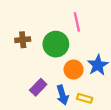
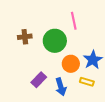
yellow rectangle: (85, 98) -> (87, 82), moved

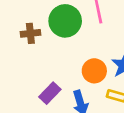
green circle: (55, 41) -> (65, 21), moved

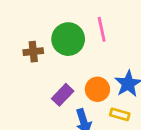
purple rectangle: (50, 93) -> (63, 95), moved

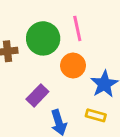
orange circle: (97, 89) -> (73, 66), moved

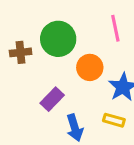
pink line: (77, 28) -> (115, 28), moved

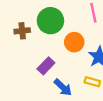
blue arrow: (75, 128) -> (63, 87), turned -30

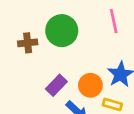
orange circle: (74, 42) -> (90, 85), moved

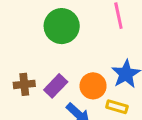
brown cross: (28, 43) -> (24, 84), moved

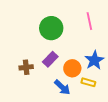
purple rectangle: (56, 86) -> (50, 59), moved

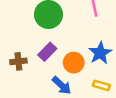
yellow rectangle: (88, 82) -> (101, 85), moved

